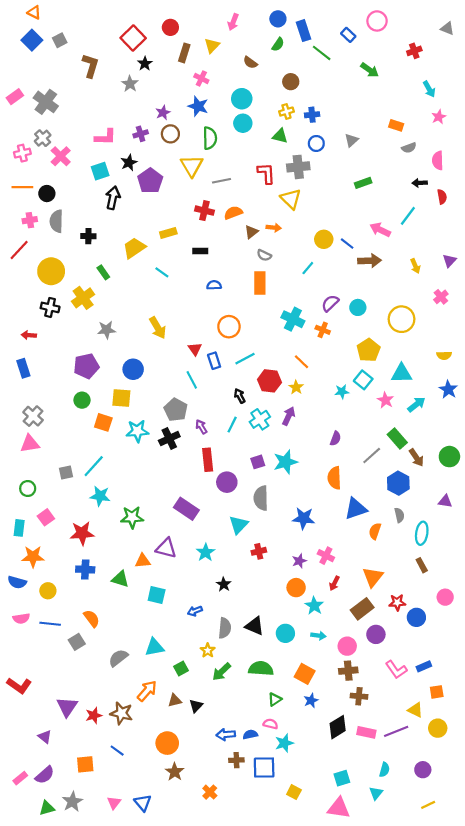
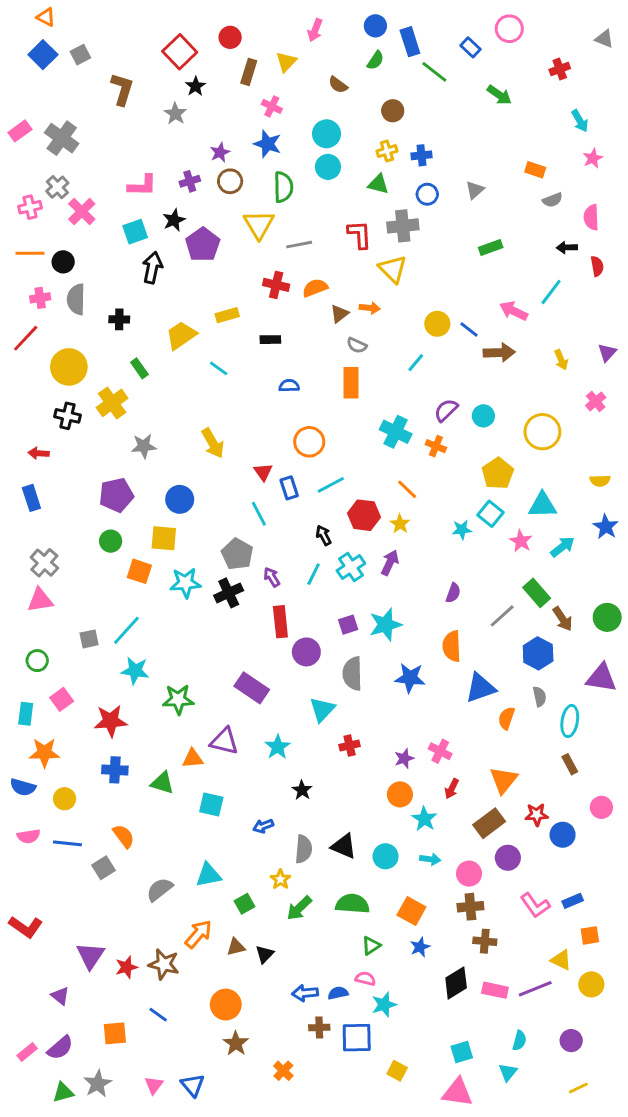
purple triangle: (445, 501) -> (601, 678), size x1.6
blue star: (304, 518) -> (410, 678), moved

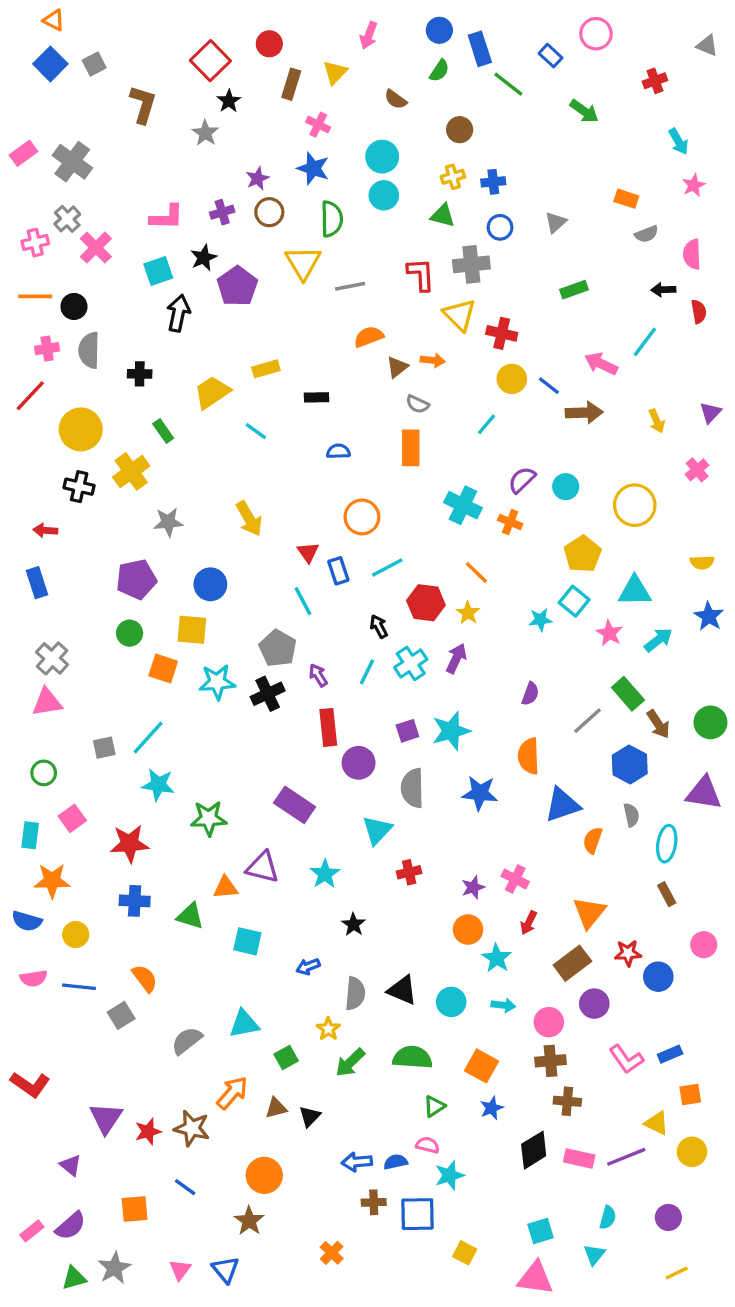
red cross: (276, 285) -> (502, 333), moved
brown star: (236, 1043) -> (249, 1221), moved

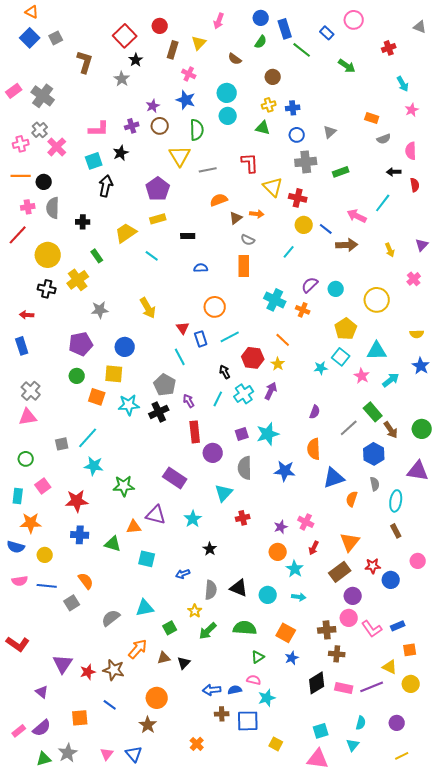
gray cross: (471, 264) -> (306, 162), moved
purple pentagon: (237, 286) -> (158, 189), moved
pink circle: (549, 1022) -> (349, 618), moved

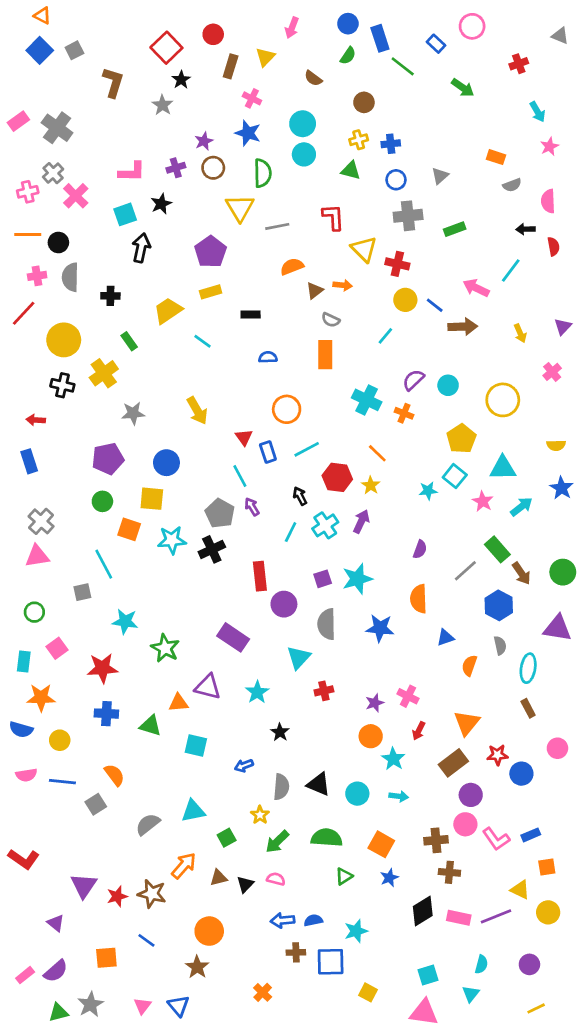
purple arrow: (189, 401) -> (252, 507), moved
cyan line: (88, 438) -> (104, 564), moved, turned -70
blue triangle: (334, 478) -> (445, 637), size x0.6
green star: (124, 486) -> (165, 648), turned 30
pink semicircle: (254, 680) -> (276, 879), moved

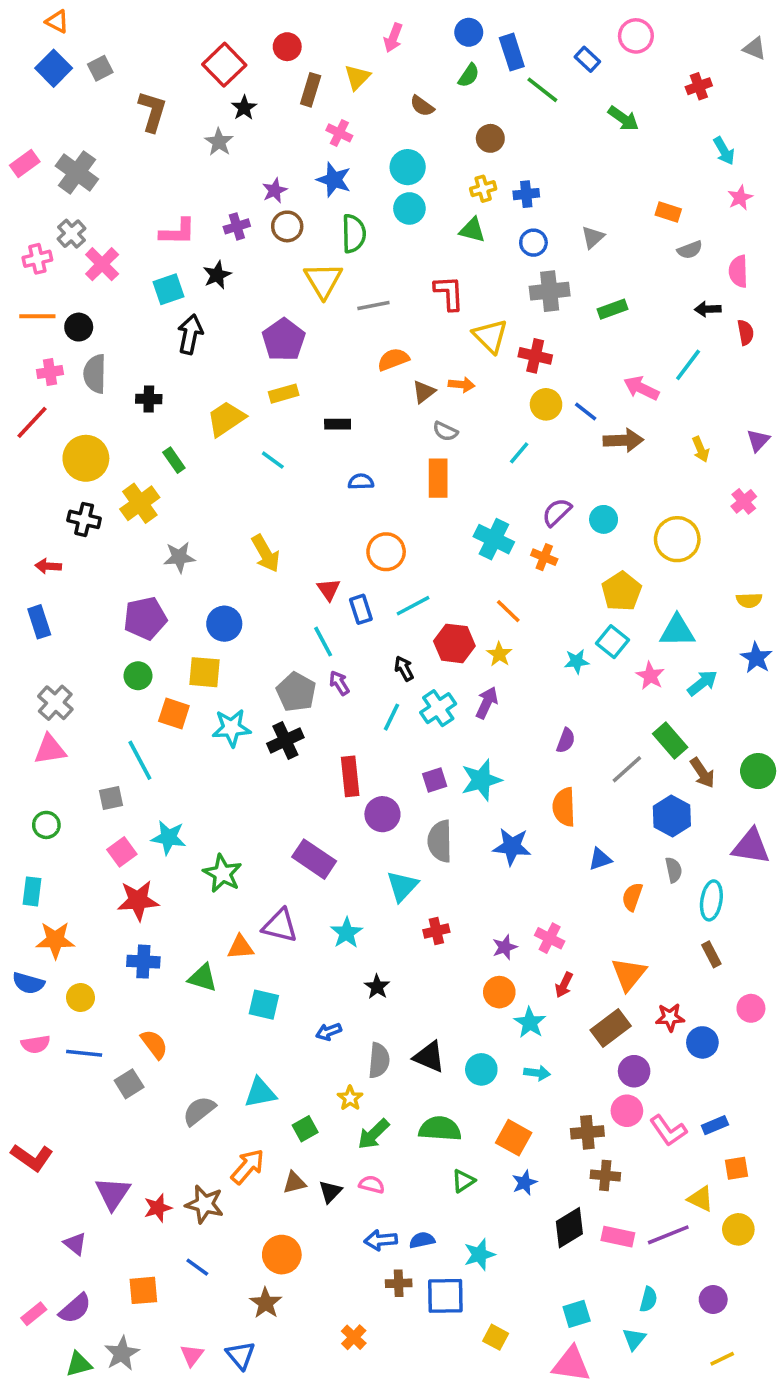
pink square: (57, 648) -> (122, 852), moved

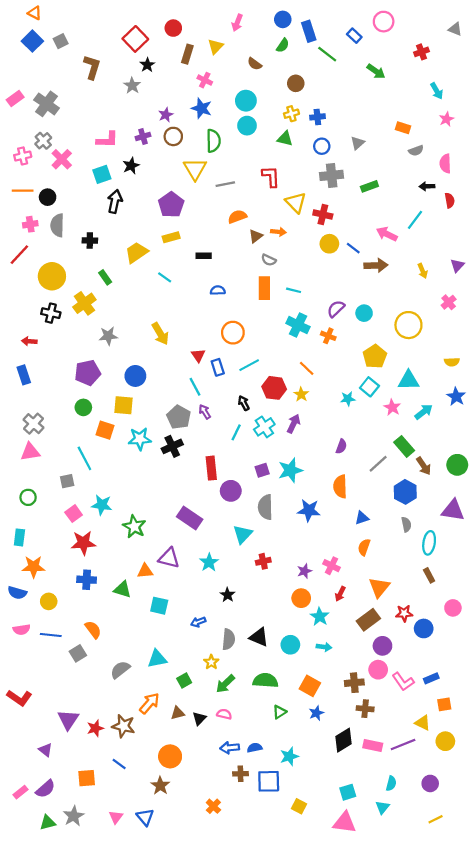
cyan line: (519, 453) -> (294, 290), moved, turned 64
orange semicircle: (632, 897) -> (364, 547), moved

